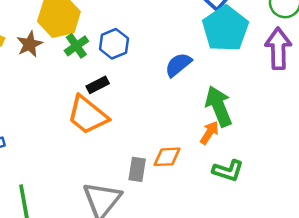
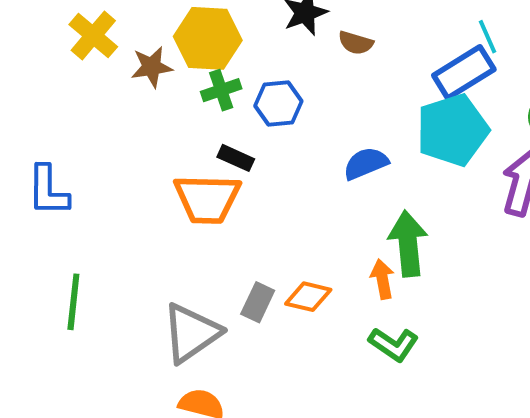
black rectangle: (98, 85) -> (236, 158), turned 35
orange trapezoid: (88, 115) -> (207, 199), turned -54
orange arrow: (209, 133) -> (382, 279), turned -60

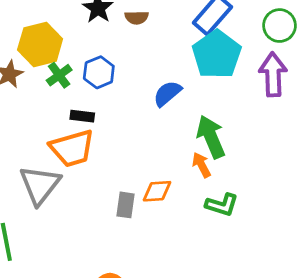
gray triangle: (191, 333) -> (40, 185), moved

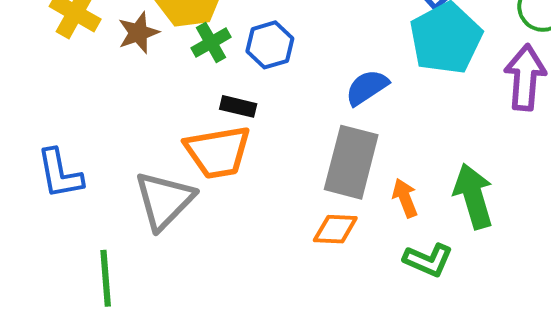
green arrow: (211, 137) -> (473, 196), moved
gray rectangle: (126, 205) -> (351, 162), moved, size x1.8

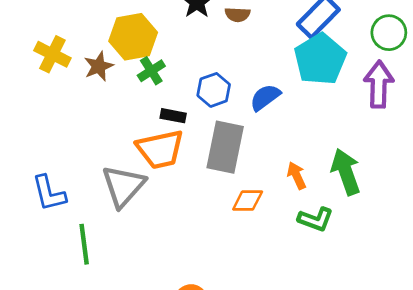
blue hexagon: (270, 45) -> (214, 90), moved
gray rectangle: (351, 162) -> (225, 147), moved
blue L-shape: (60, 174) -> (49, 193), moved

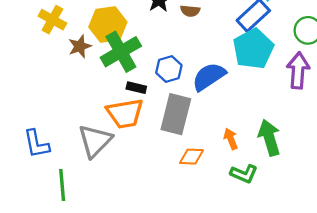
yellow cross: (52, 54) -> (52, 20), moved
green cross: (151, 71) -> (121, 52), size x1.8
blue semicircle: (265, 97) -> (209, 77), size x1.4

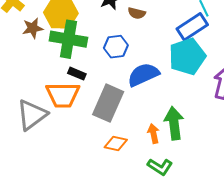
green cross: (121, 52) -> (68, 39), turned 30
blue hexagon: (169, 69) -> (116, 47), moved
green arrow: (269, 138) -> (174, 123), moved

